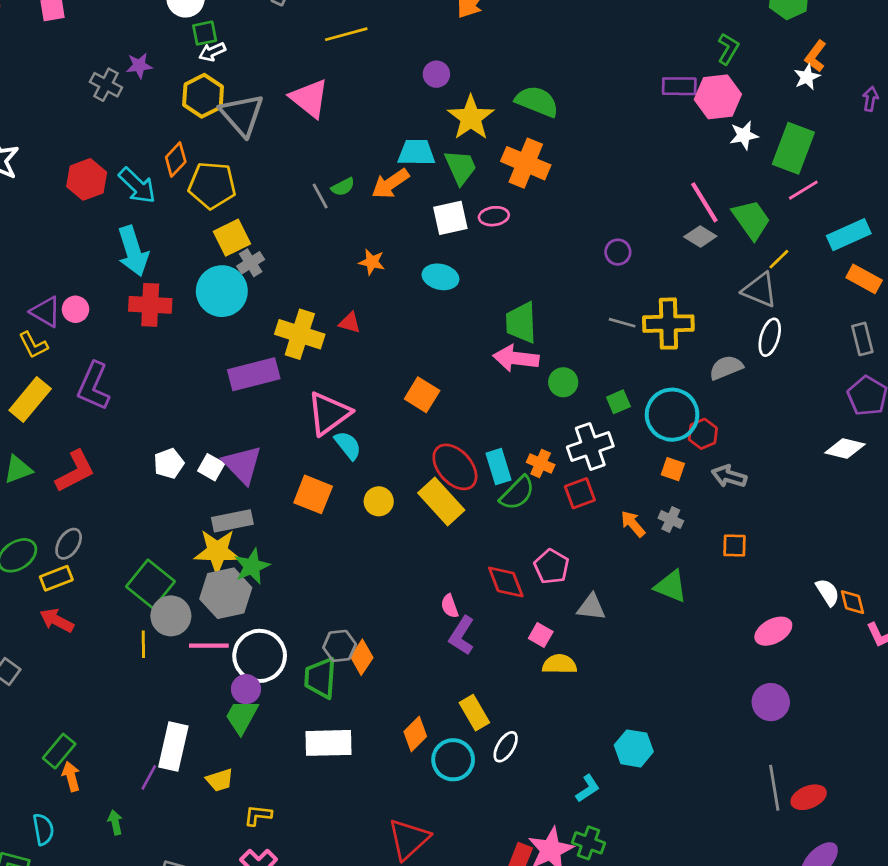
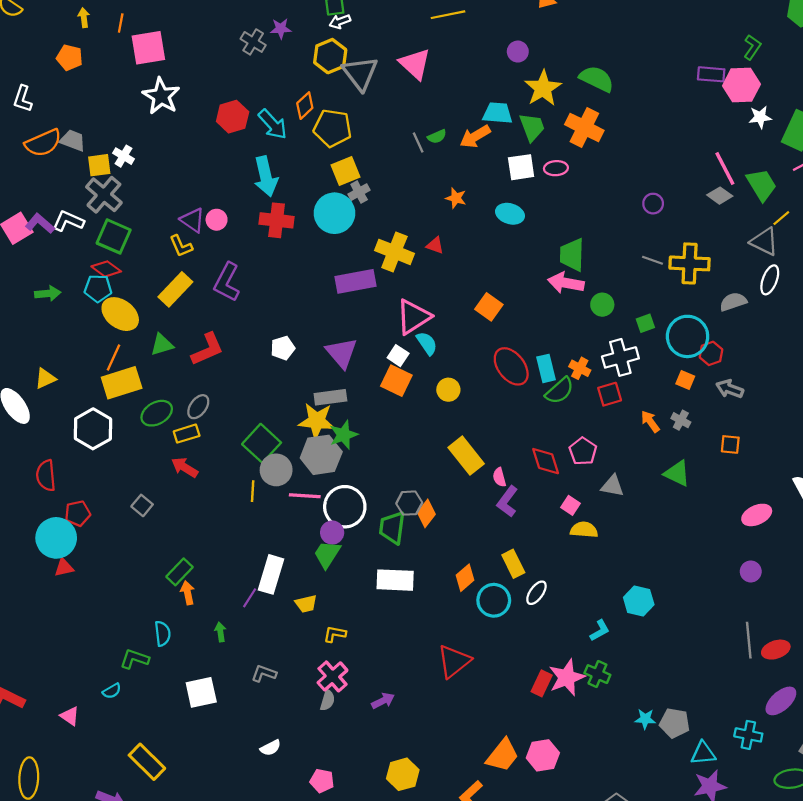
white square: (211, 467) -> (398, 356), moved
yellow rectangle: (441, 502) -> (466, 456), moved
purple circle: (771, 702) -> (751, 571), size x0.7

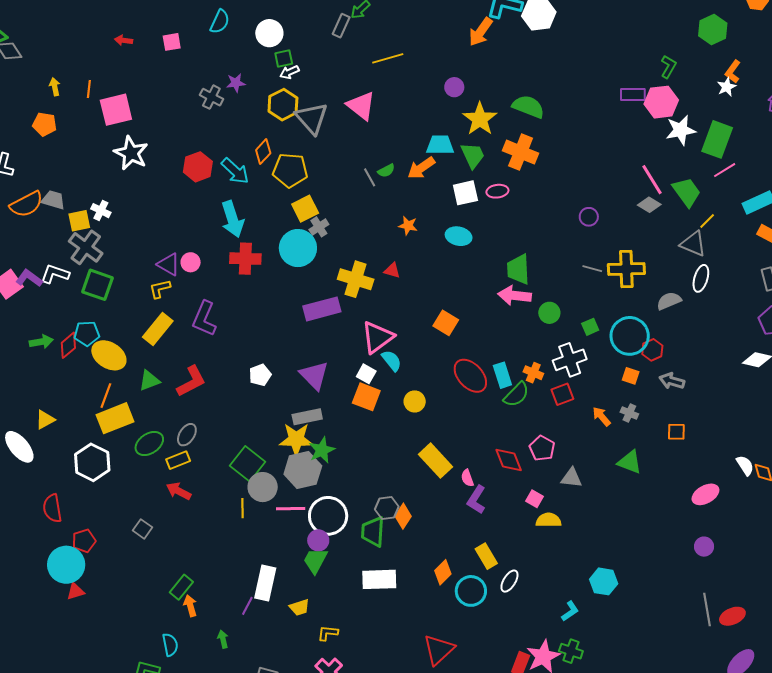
white star: (760, 117) -> (681, 130), size x1.4
yellow L-shape: (181, 246) -> (160, 289), turned 105
red diamond: (106, 269) -> (68, 345), moved, turned -72

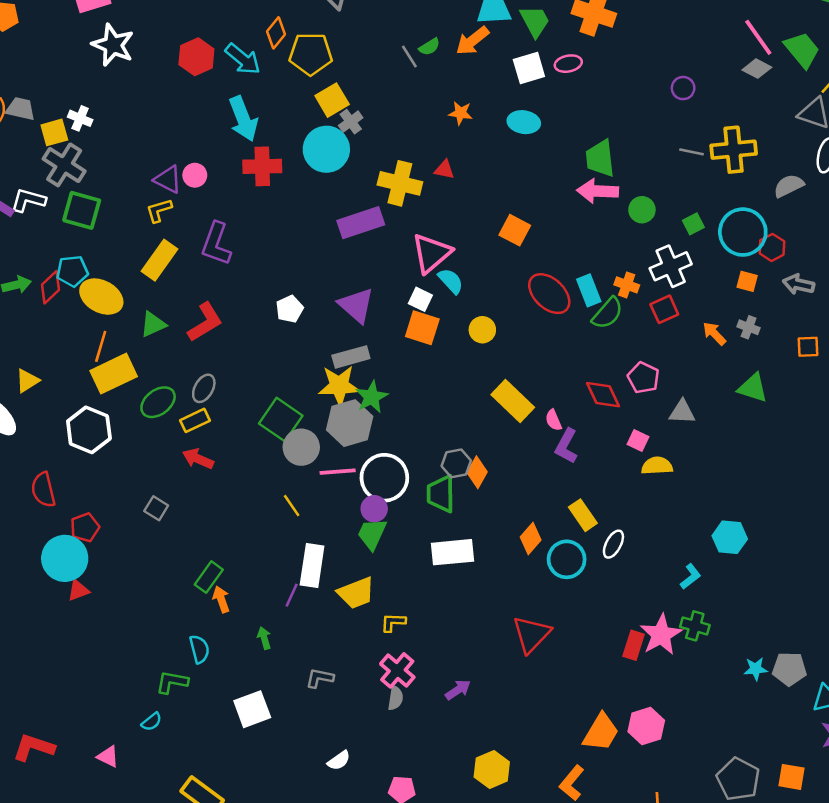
yellow line: (243, 508) -> (292, 506), moved, turned -30
yellow trapezoid: (299, 607) -> (356, 593), size x1.5

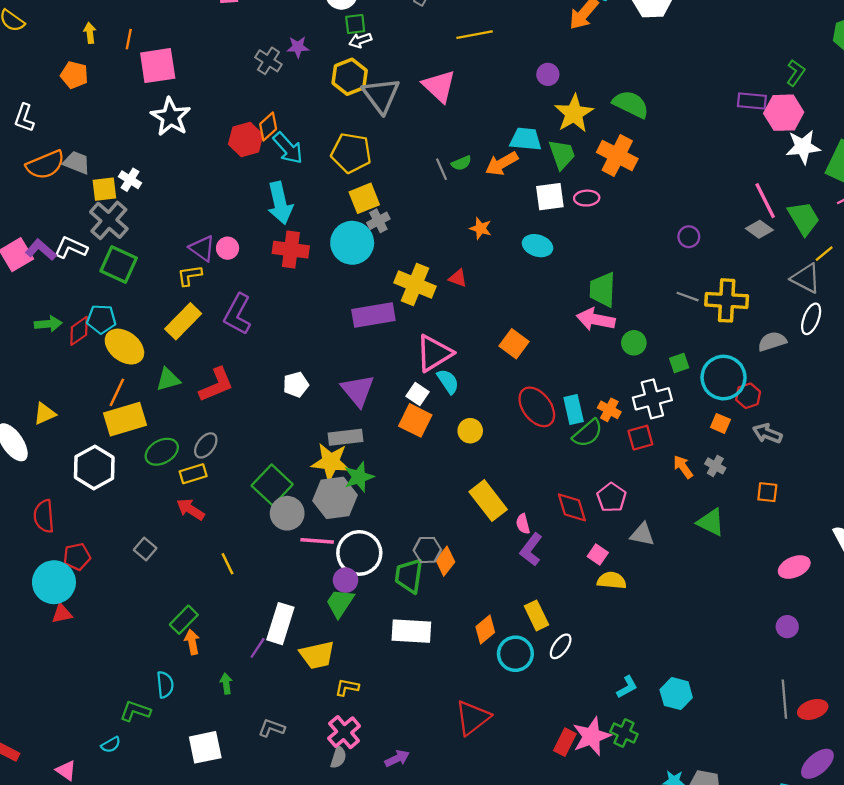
orange diamond: (276, 33) -> (268, 127), moved
yellow line: (292, 506) -> (228, 564), moved
cyan hexagon: (730, 537) -> (676, 694), moved

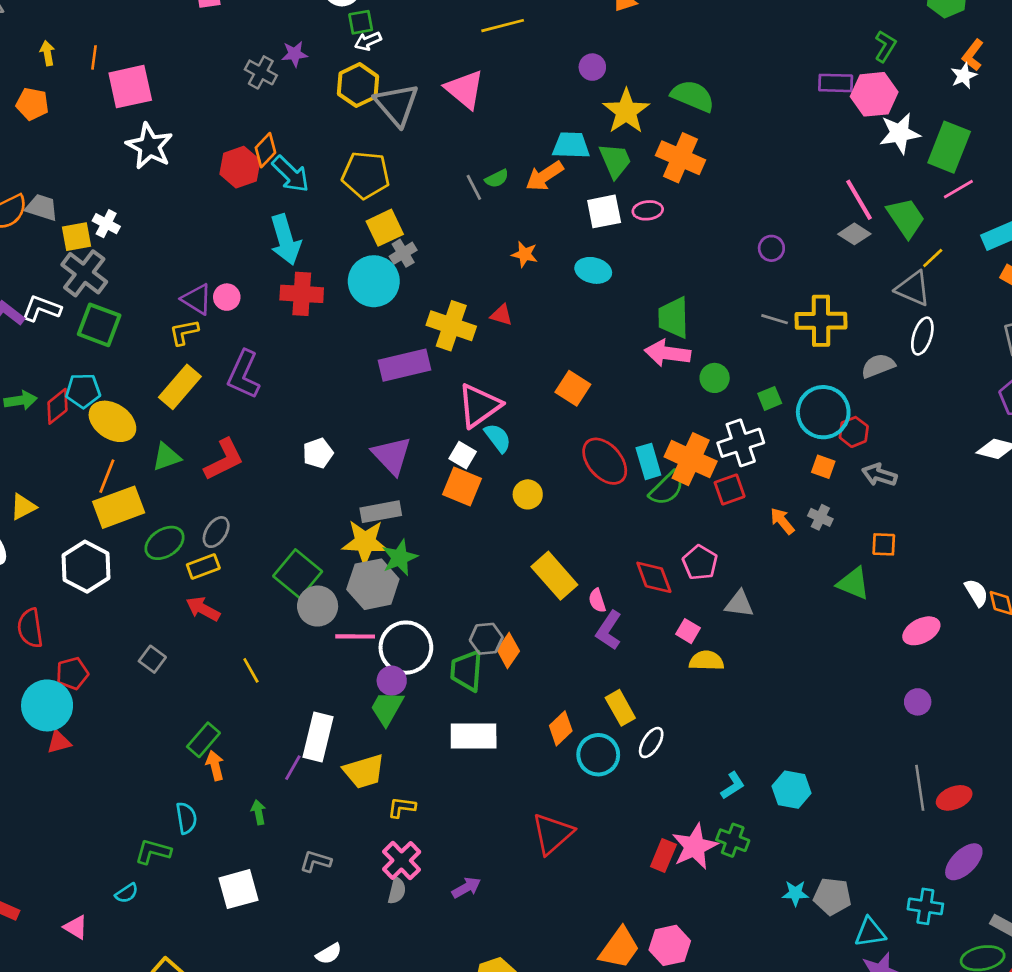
orange cross: (609, 410) -> (691, 459), size x1.8
green triangle: (711, 522) -> (853, 583), moved

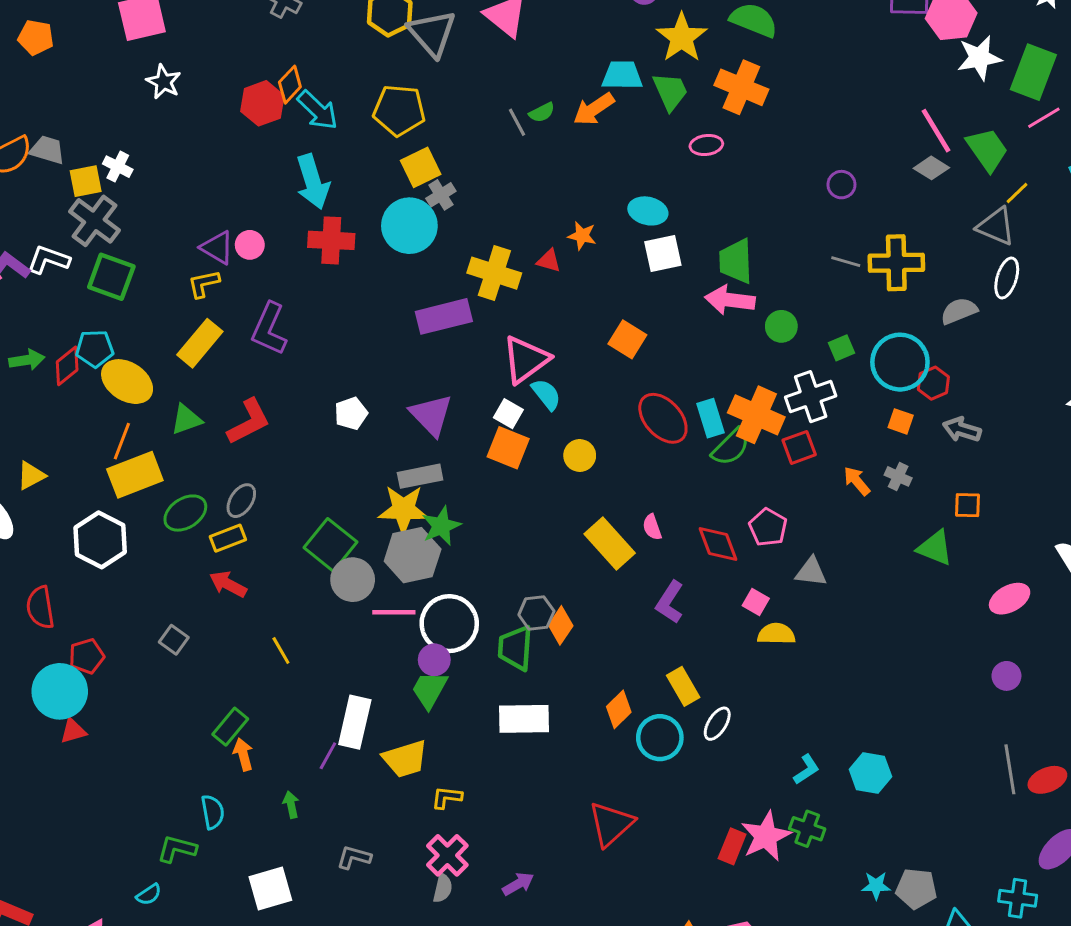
white star: (149, 146) -> (164, 82), size x0.7
white square: (604, 211) -> (663, 253), moved
orange star: (525, 254) -> (582, 236), moved
pink semicircle: (597, 601) -> (652, 527), moved

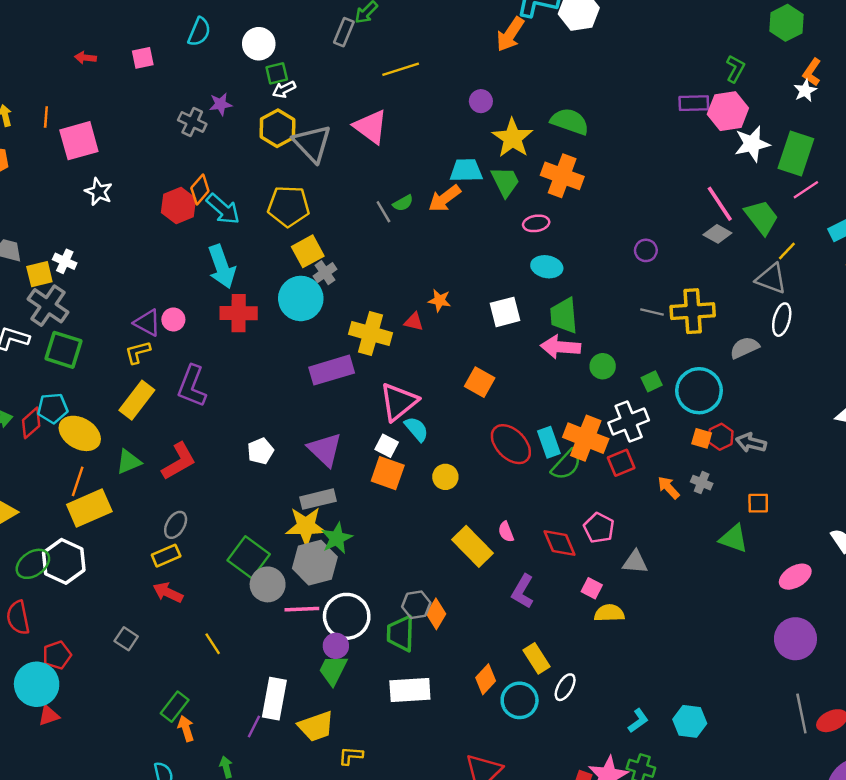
cyan ellipse: (648, 211) -> (547, 267), moved
red hexagon: (933, 383) -> (721, 437), moved
green ellipse: (185, 513) -> (33, 564), moved
purple circle: (1006, 676) -> (795, 639), size x1.8

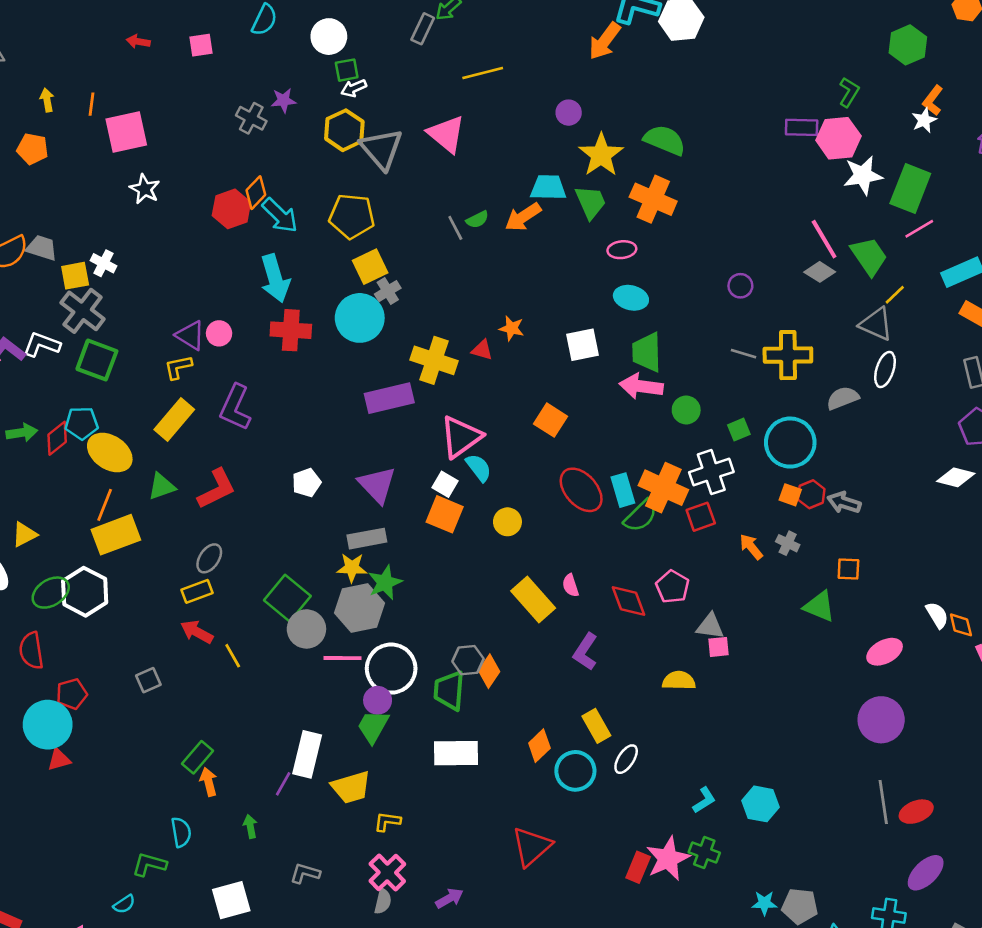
yellow star: (306, 526) -> (352, 568), size x0.7
pink square: (592, 588) -> (718, 647), moved, turned -36
gray square: (126, 639) -> (148, 680), turned 30
yellow line: (213, 644) -> (233, 656), moved

